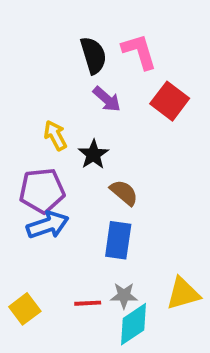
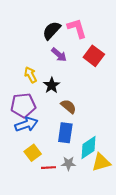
black semicircle: (93, 55) -> (52, 30), turned -120
yellow square: (25, 309) -> (33, 153), moved
cyan diamond: (133, 324) -> (89, 148), moved

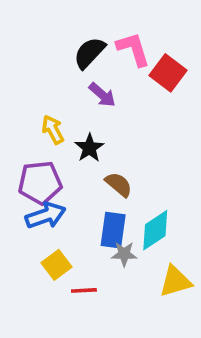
red square: (94, 56) -> (168, 73), moved
cyan diamond: (89, 148) -> (155, 230), moved
gray star: (68, 163) -> (124, 254), moved

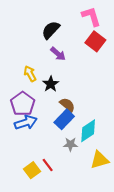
pink L-shape: (133, 49) -> (91, 16), moved
purple pentagon: (40, 183) -> (23, 104), turned -30
blue rectangle: (113, 230) -> (64, 119), moved, turned 36
yellow square: (56, 265) -> (32, 170), moved
red line: (84, 290) -> (48, 165), turned 56

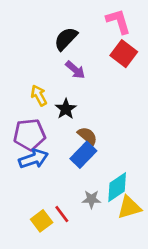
purple pentagon: (23, 104) -> (29, 135), turned 30
cyan diamond: (88, 131) -> (117, 187), moved
gray star: (70, 144) -> (91, 199), moved

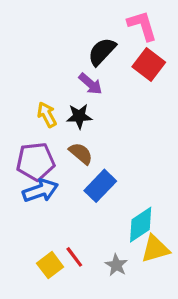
black semicircle: (66, 39) -> (102, 52), moved
black star: (66, 109) -> (79, 116), moved, turned 30
brown semicircle: (87, 136) -> (81, 153), moved
gray star: (91, 199) -> (116, 265), moved, turned 30

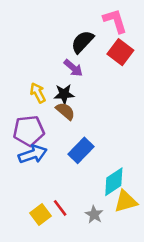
brown semicircle: (81, 153) -> (65, 111), moved

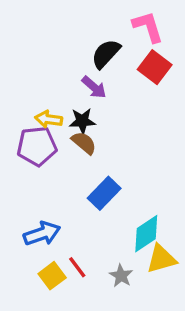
yellow arrow: (38, 93) -> (49, 119), turned -54
purple pentagon: (29, 131) -> (37, 146), moved
blue arrow: (33, 154) -> (42, 234), moved

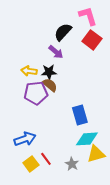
purple pentagon: (37, 146) -> (36, 93), moved
blue rectangle: (104, 193) -> (80, 115), moved, turned -60
cyan diamond: (146, 234) -> (87, 139), turned 30

